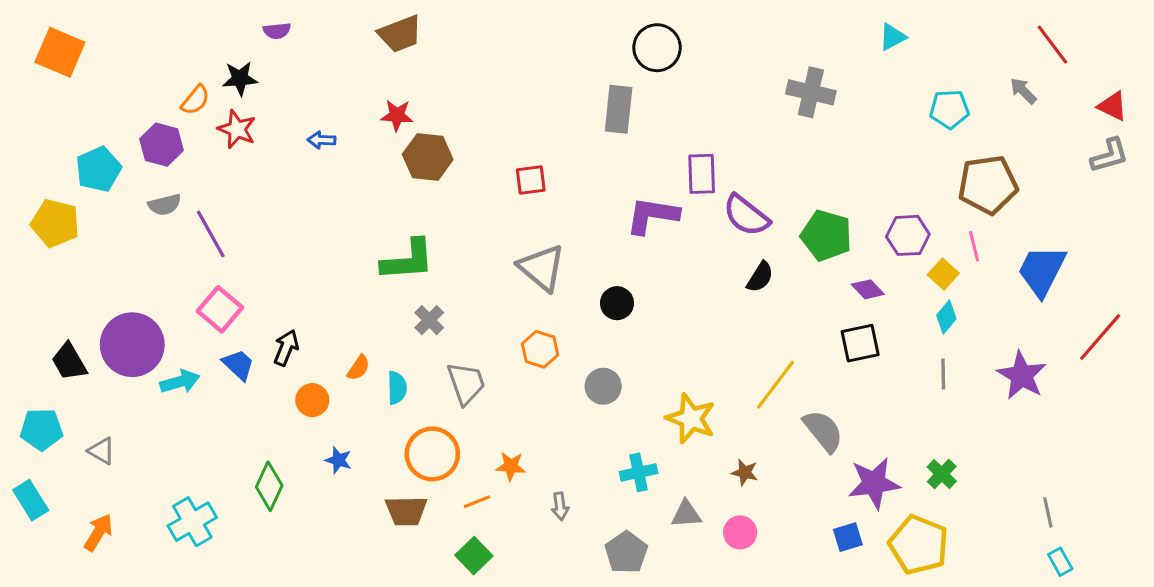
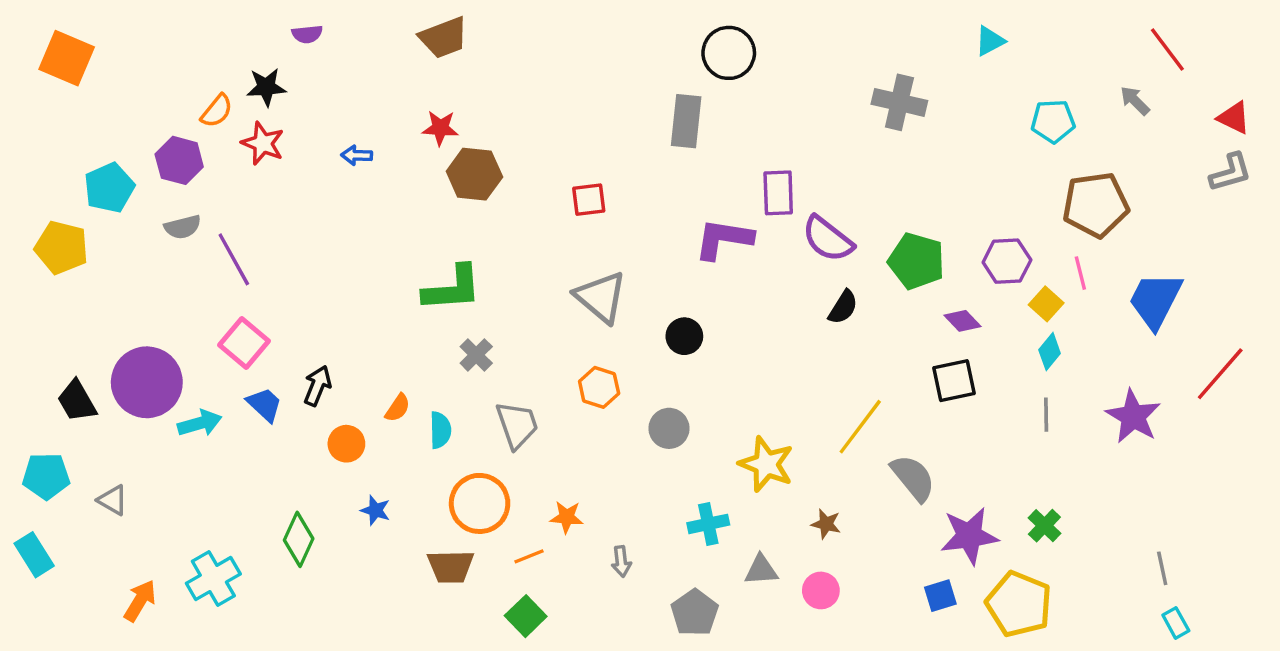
orange arrow: (98, 532) -> (140, 601), moved

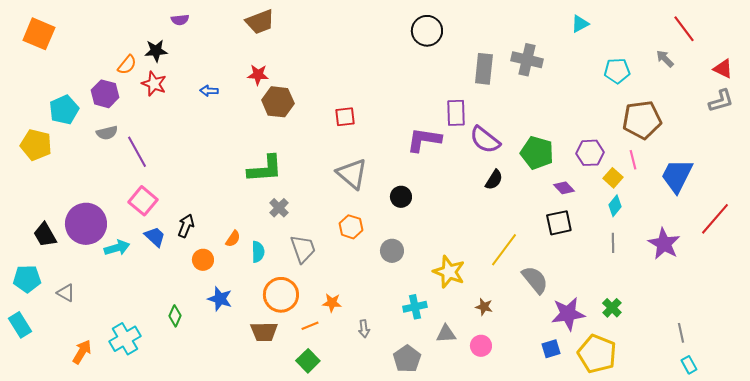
gray rectangle: (686, 121) -> (484, 69), moved
blue star: (375, 510) -> (220, 299), size x1.4
green diamond: (299, 539) -> (175, 316), size x0.7

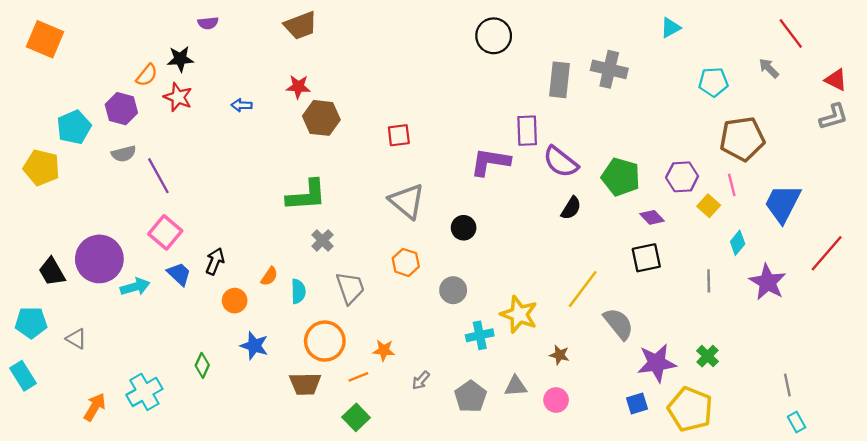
cyan diamond: (615, 206) -> (738, 243), moved
cyan cross: (415, 307) -> (480, 335), moved
gray arrow: (364, 329) -> (421, 380), turned 48
gray pentagon: (407, 359) -> (470, 397), moved

